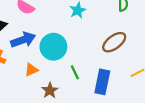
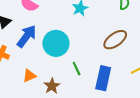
blue arrow: (23, 40) -> (27, 36), turned -35
orange triangle: (31, 70) -> (29, 76), moved

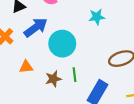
brown star: (52, 86) -> (53, 79), moved

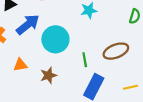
green line: (74, 75) -> (85, 60), moved

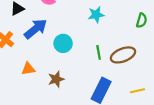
cyan circle: (55, 39) -> (63, 43), size x0.7
green line: (85, 60) -> (99, 52), moved

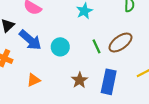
blue arrow: (36, 29) -> (30, 40), turned 95
brown star: (56, 79) -> (80, 80), moved

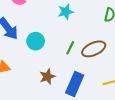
green line: (97, 46) -> (70, 48), turned 40

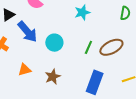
brown star: (47, 77) -> (53, 77), moved

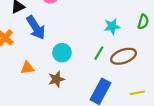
cyan star: (82, 12) -> (112, 26), moved
cyan circle: (54, 43) -> (62, 53), moved

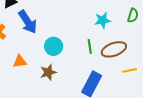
green line: (99, 53) -> (90, 46), turned -40
yellow line: (137, 93) -> (129, 70), moved

